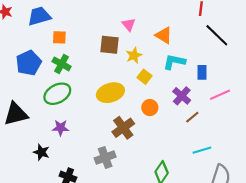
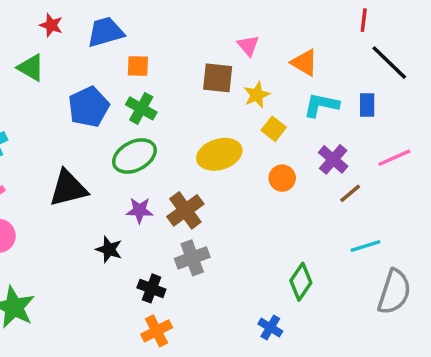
blue rectangle: (202, 72) -> (367, 105), moved
brown cross: (123, 128) -> (185, 210), moved
gray cross: (105, 158) -> (192, 258), moved

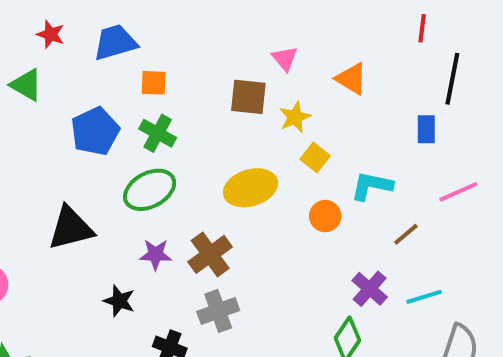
black line: (389, 63) -> (452, 79), turned 57
cyan L-shape: (321, 105) -> (372, 186), moved
purple cross: (333, 159) -> (370, 289), moved

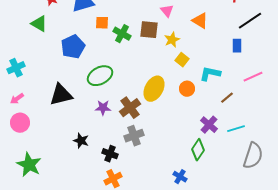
black line: (452, 79) -> (250, 21), turned 45
green cross: (158, 133) -> (122, 34), moved
yellow ellipse: (250, 188) -> (154, 89), moved, turned -45
black star: (119, 301) -> (81, 141), moved

